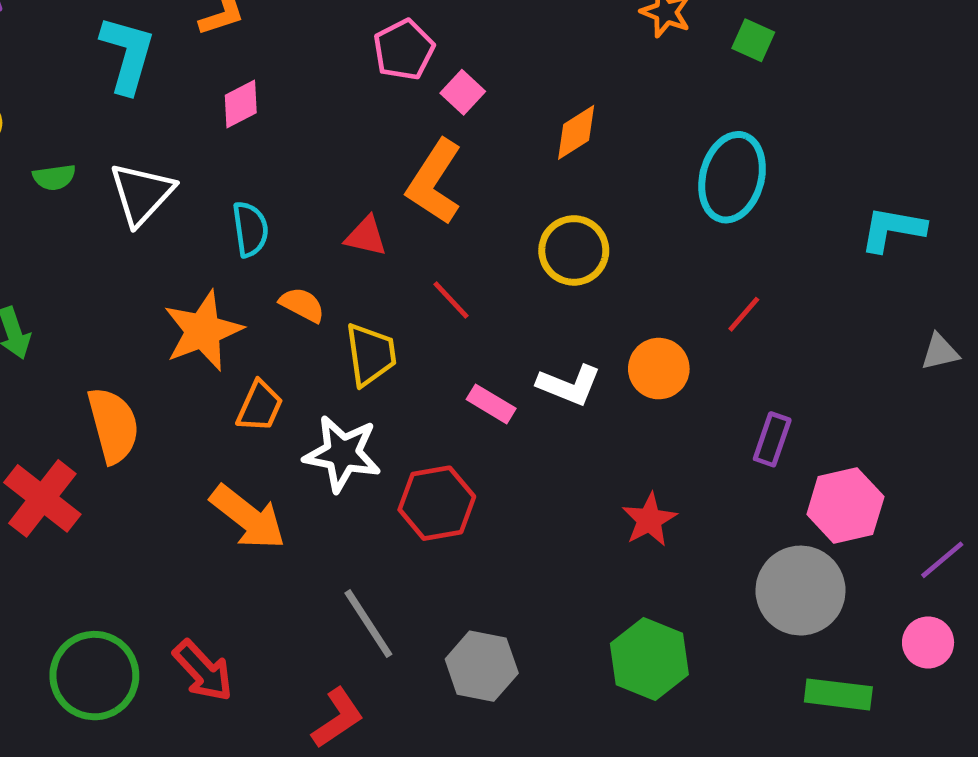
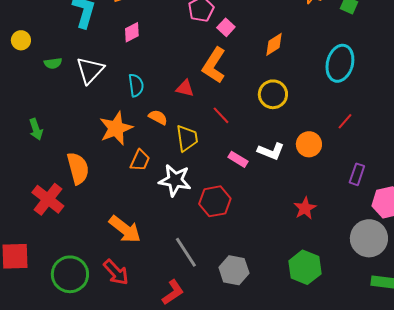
orange arrow: (248, 517) -> (125, 229), moved

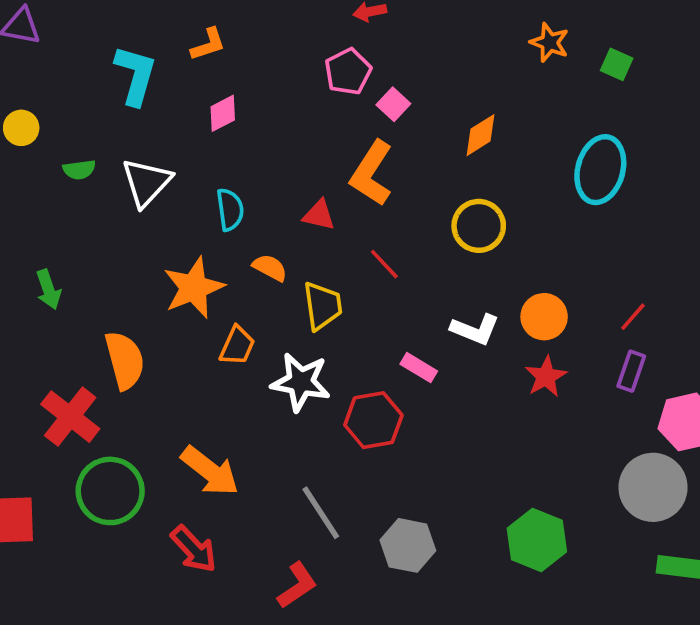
red line: (345, 121) -> (633, 317), moved
pink rectangle: (238, 159) -> (419, 368), moved
red star: (305, 208) -> (546, 377), moved
green circle: (70, 274) -> (110, 491), moved

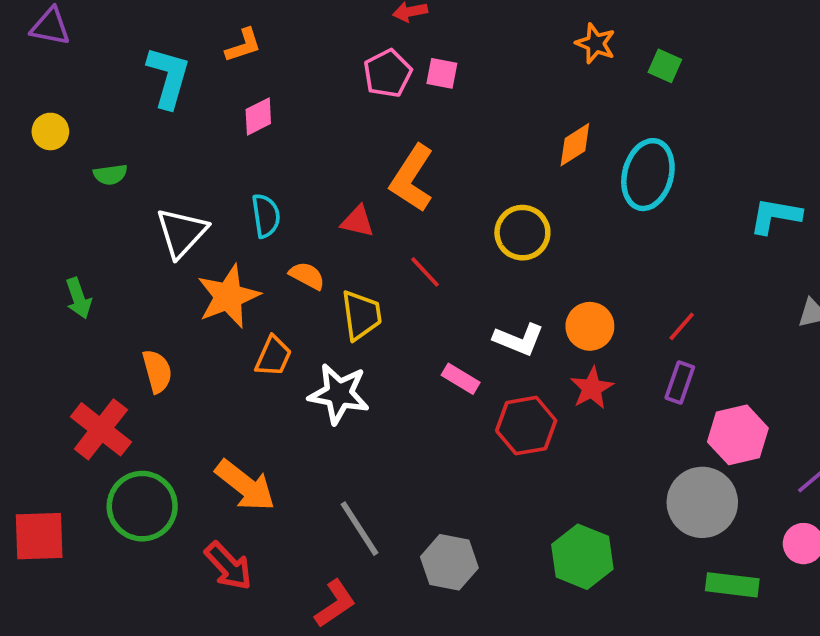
pink square: (393, 104) -> (442, 73), moved, turned -32
orange diamond: (481, 135) -> (575, 145), moved
white triangle: (146, 182) -> (182, 233), moved
orange semicircle: (125, 360) -> (157, 371), size x0.7
red hexagon: (373, 420) -> (526, 426), moved

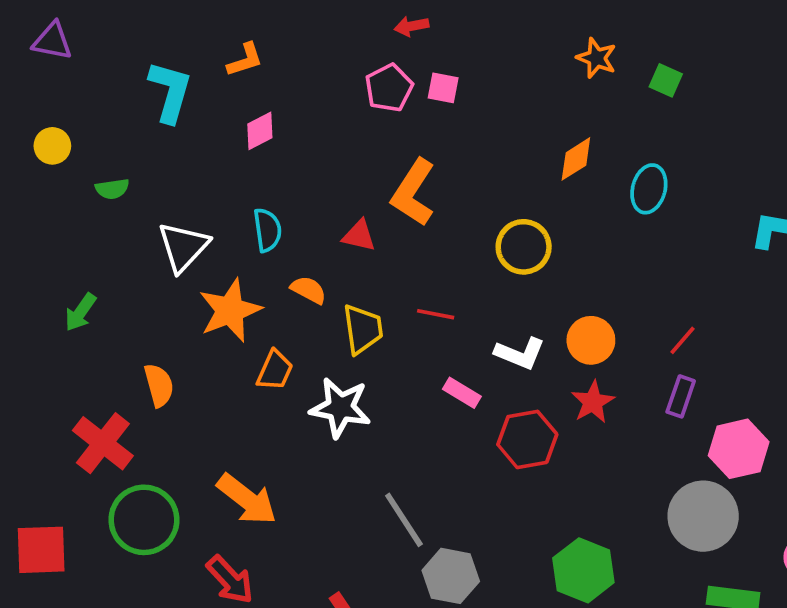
cyan ellipse: (648, 175) -> (649, 189), size x0.7
red line: (425, 272) -> (436, 314), moved, turned -36
green arrow: (78, 298) -> (80, 312), turned 54
gray line: (359, 529) -> (404, 520), moved

